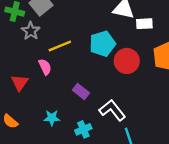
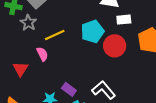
white rectangle: (144, 24) -> (124, 20), moved
purple rectangle: (81, 92) -> (69, 89), moved

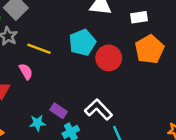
white rectangle: (124, 20) -> (139, 17), moved
yellow line: (55, 35) -> (39, 49), turned 48

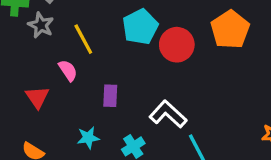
yellow line: (39, 49) -> (83, 39), turned 45
purple rectangle: (59, 111) -> (110, 96), moved, turned 63

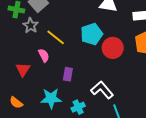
yellow line: (83, 39) -> (56, 37), turned -30
cyan star: (88, 138) -> (51, 98), size x1.5

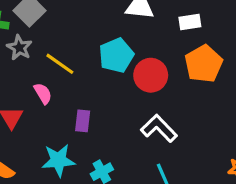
white L-shape: (102, 90) -> (159, 128), moved

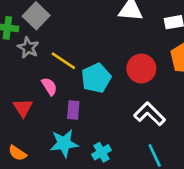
cyan pentagon: (116, 55) -> (96, 78), moved
purple rectangle: (83, 121) -> (73, 110), moved

